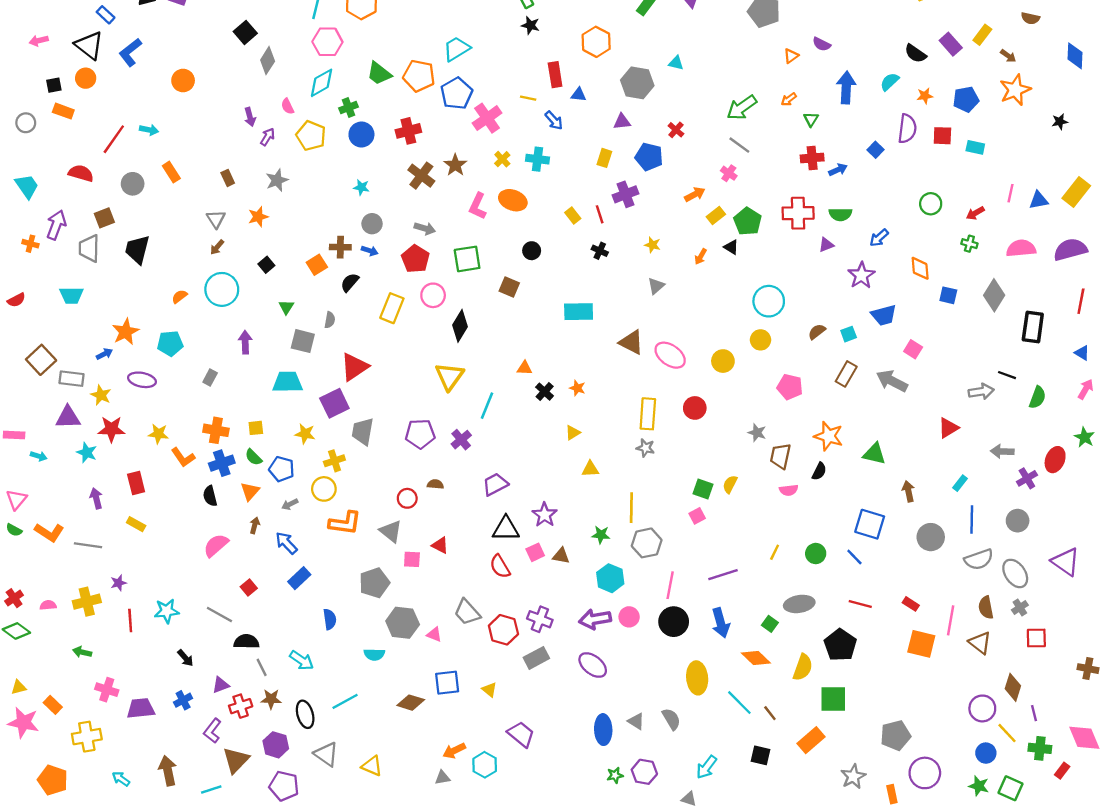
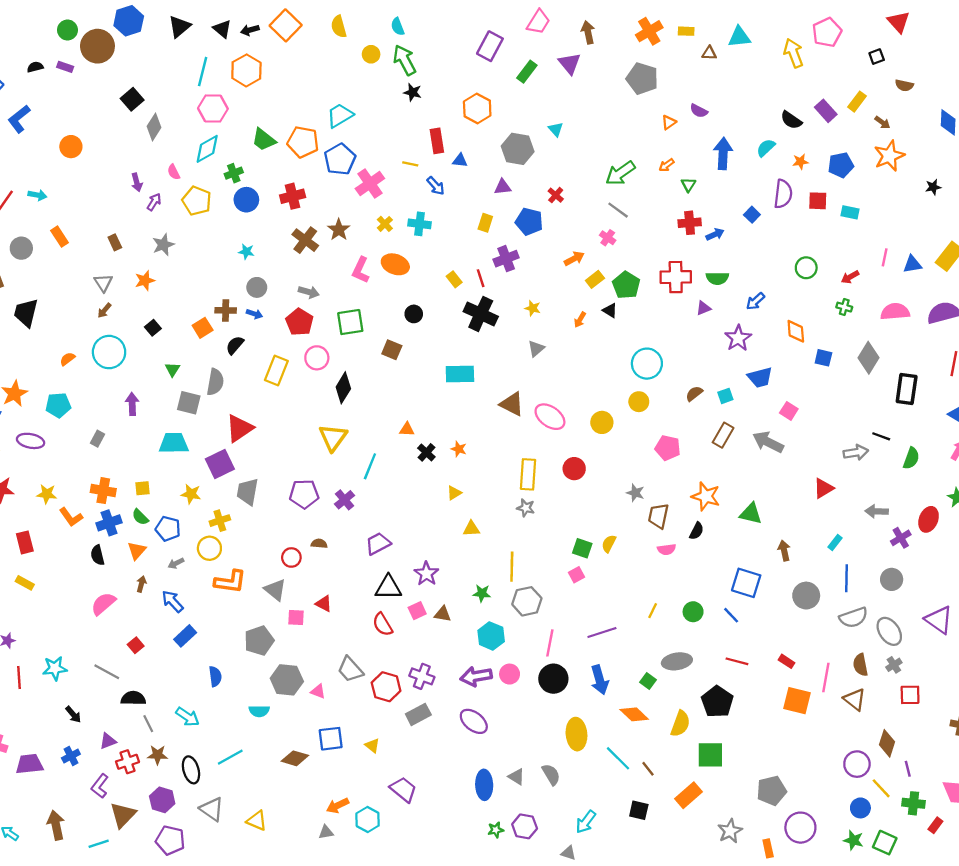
cyan triangle: (676, 63) -> (556, 129), turned 35
black cross: (600, 251) -> (481, 314), size x2.0
gray semicircle: (330, 320) -> (215, 382), size x1.6

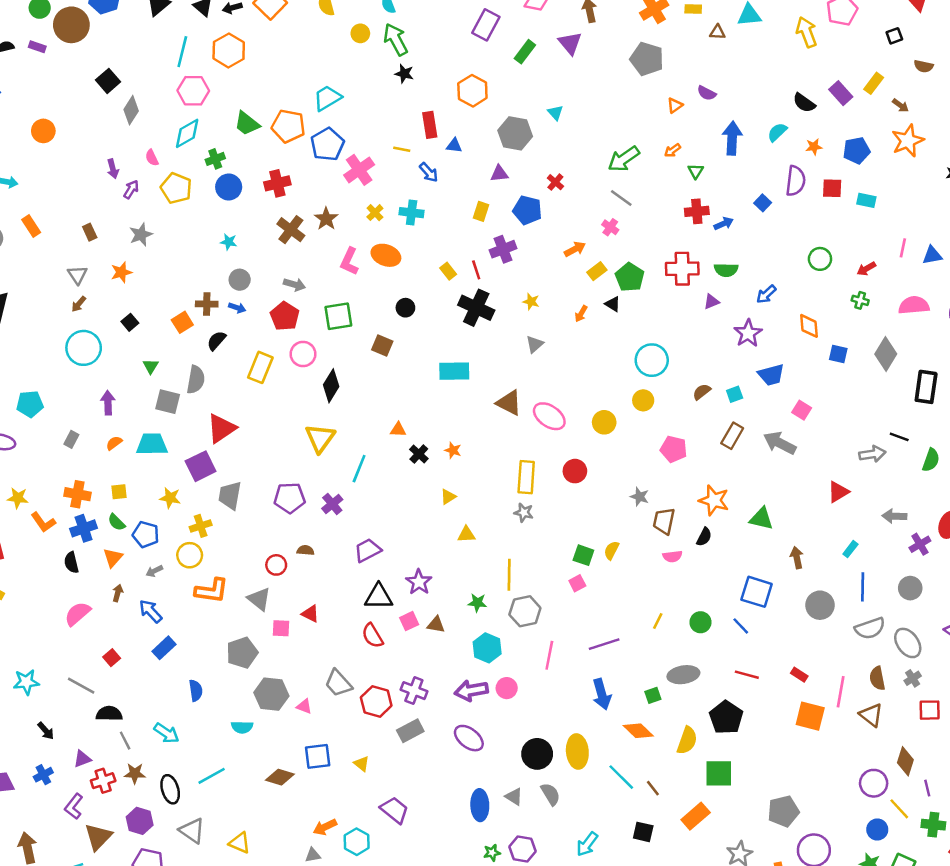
orange semicircle: (67, 359) -> (114, 443), moved
black circle: (553, 679) -> (537, 754), moved
green square: (648, 681) -> (653, 695), turned 35

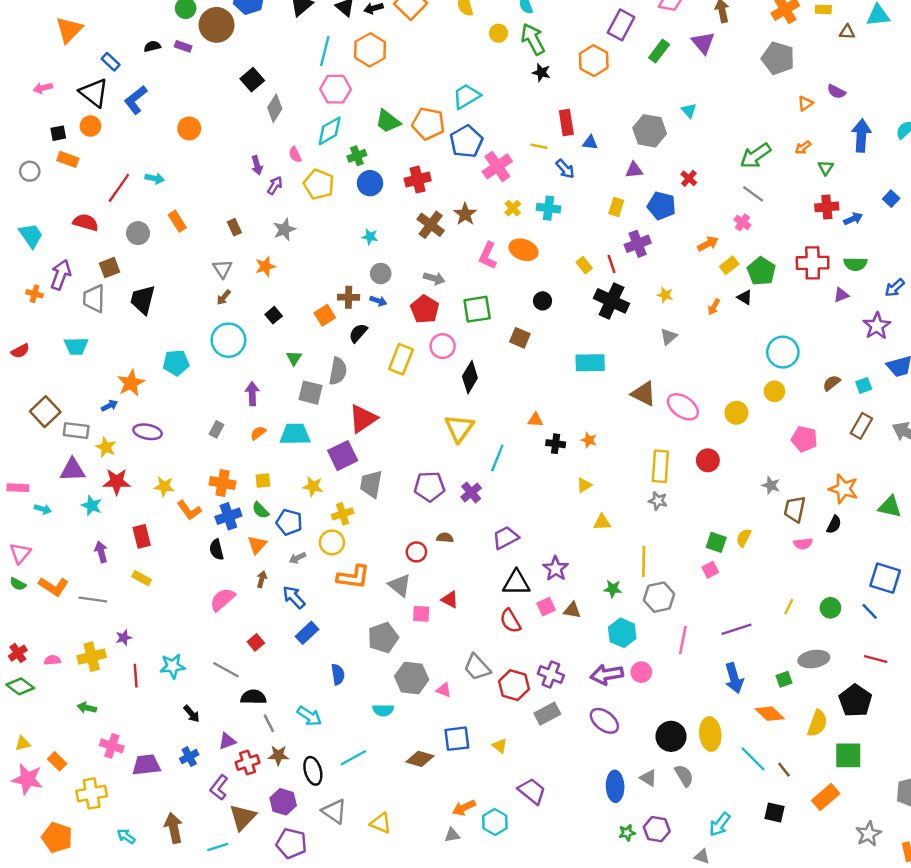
orange hexagon: (472, 91) -> (594, 61), moved
cyan pentagon: (30, 404) -> (176, 363), moved
black cross: (419, 454) -> (556, 444), turned -36

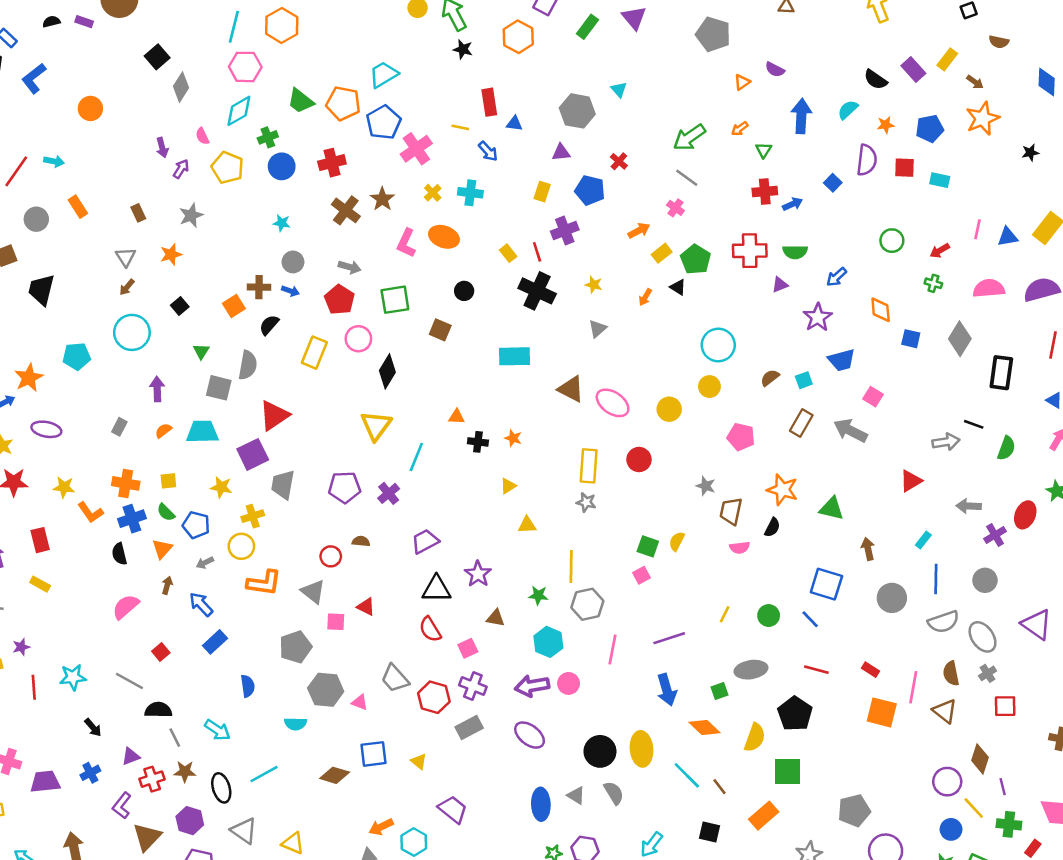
pink square: (546, 607) -> (468, 648), moved

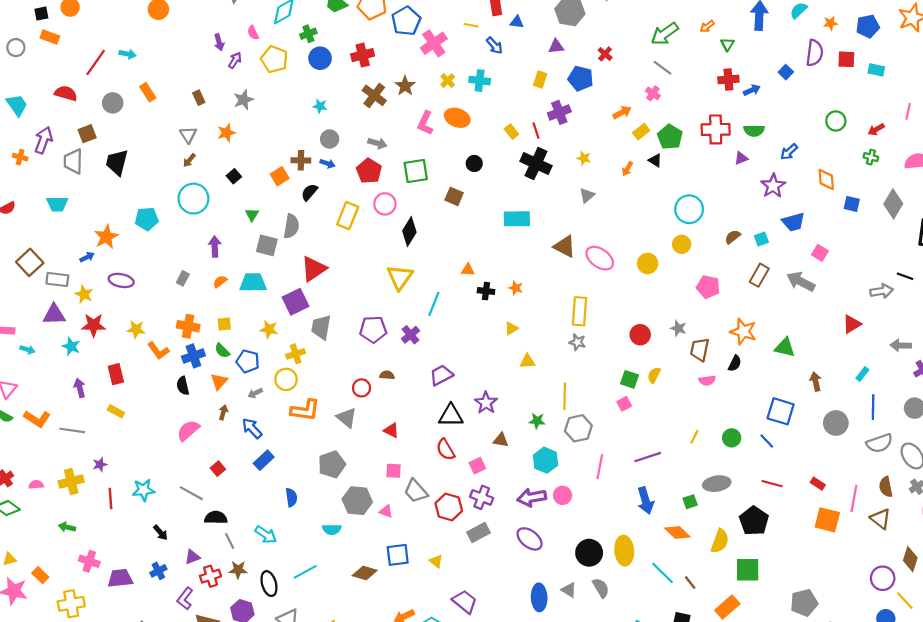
red circle: (639, 460) -> (640, 335), moved
pink square: (336, 622) -> (393, 471), moved

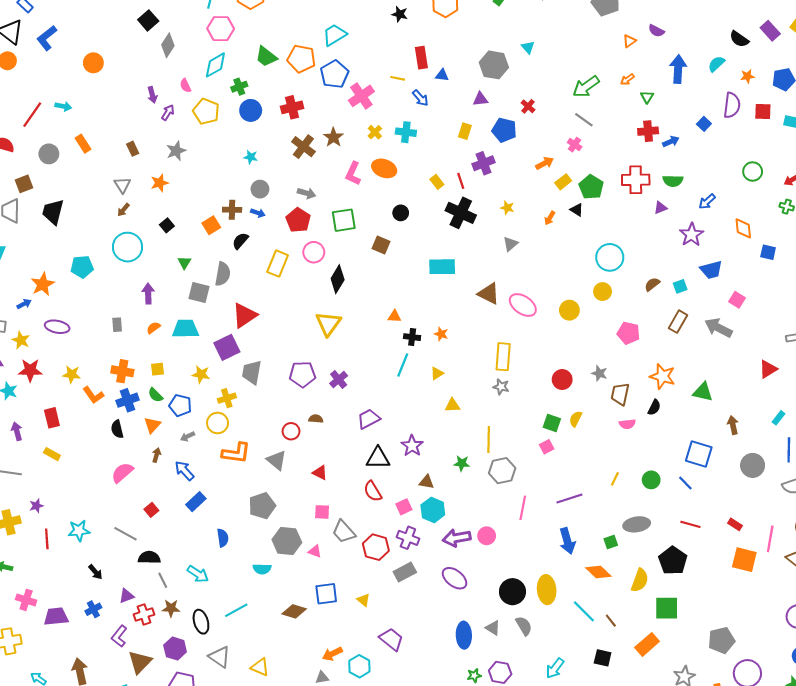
gray rectangle: (183, 278) -> (117, 325), turned -32
cyan line: (434, 304) -> (403, 365), moved
cyan hexagon: (545, 460) -> (433, 510), moved

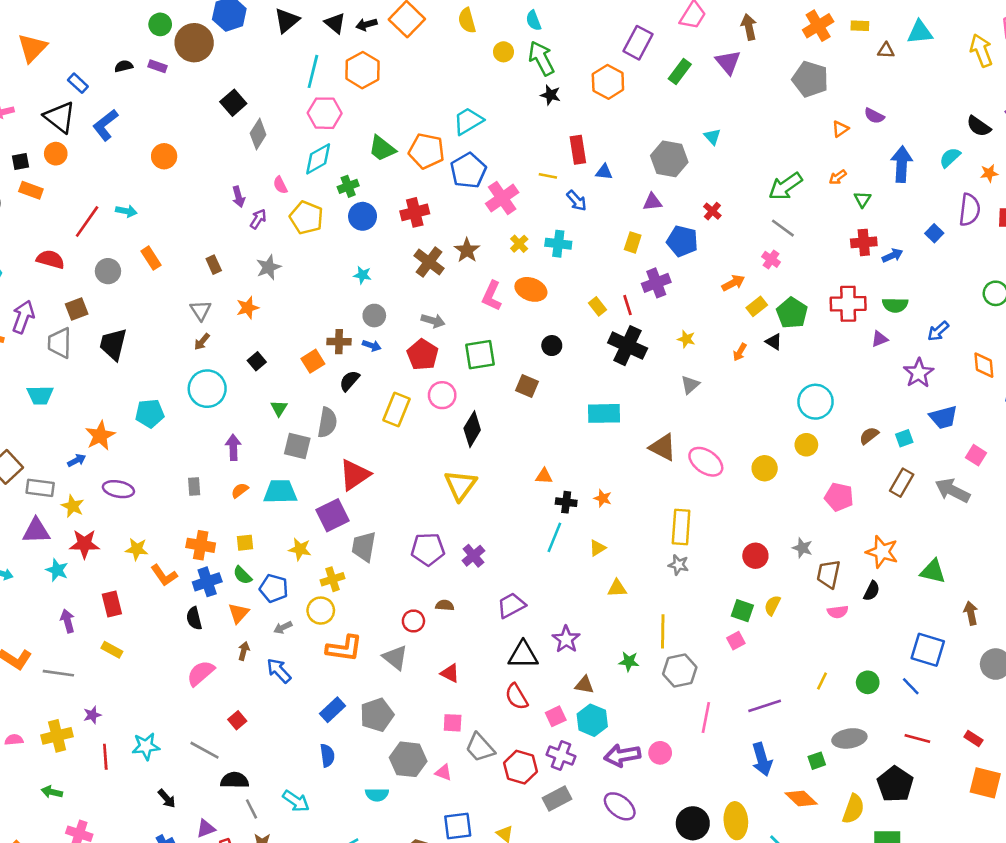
blue rectangle: (196, 502) -> (332, 710), moved

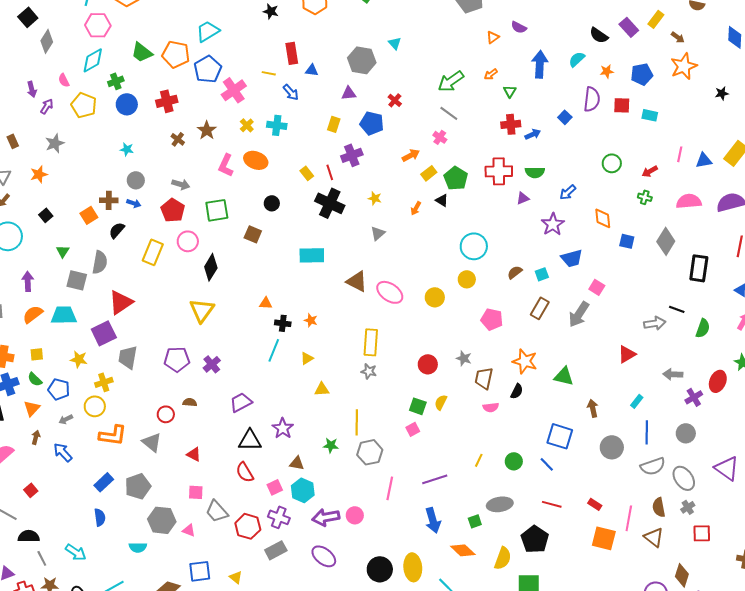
brown cross: (429, 262) -> (178, 139), size x0.6
orange semicircle: (240, 490) -> (33, 314), size x1.5
gray arrow: (953, 490) -> (579, 314), turned -84

